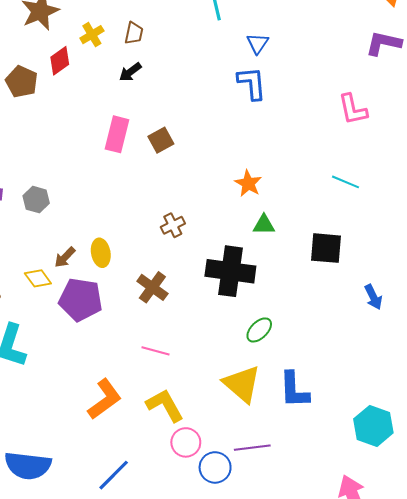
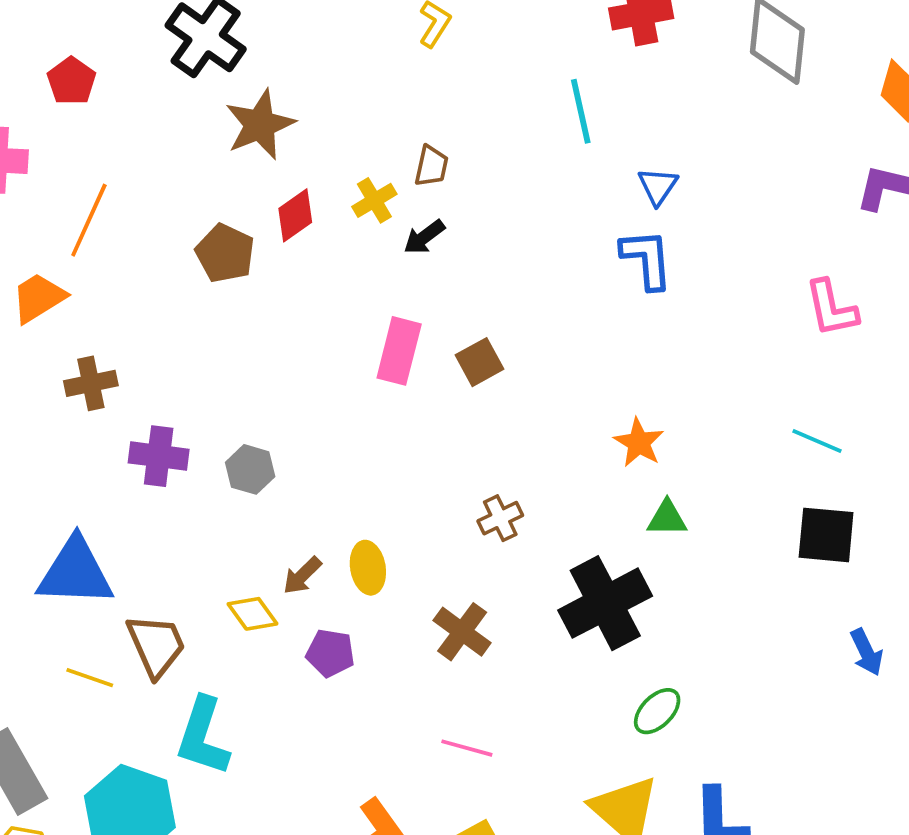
yellow cross: (92, 35) -> (374, 200), moved
black square: (326, 248) -> (826, 535), moved
black cross: (230, 271) -> (605, 603), turned -36
purple pentagon: (81, 300) -> (330, 653), size x0.6

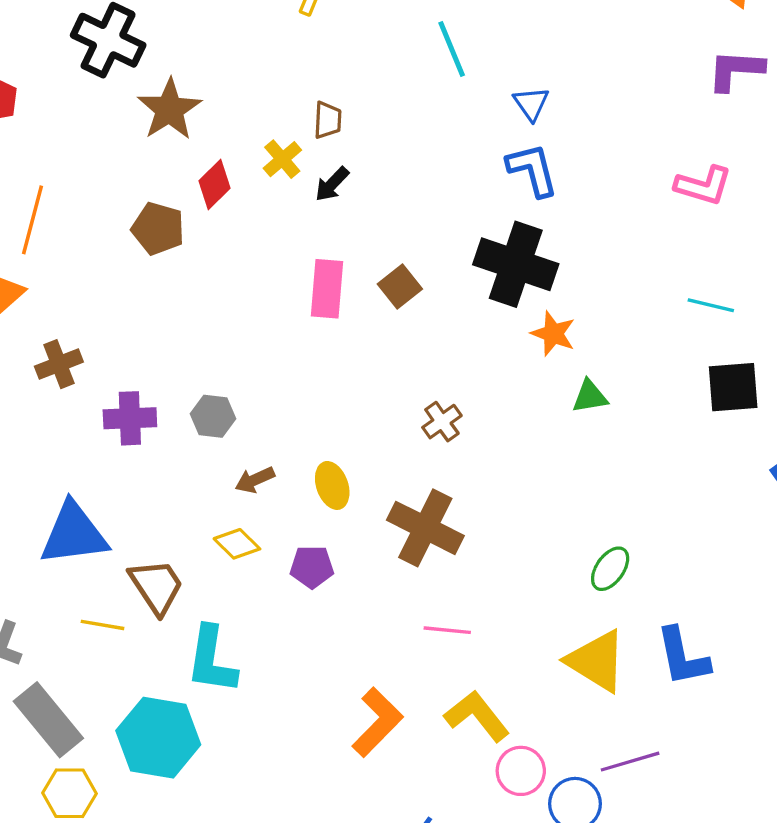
pink L-shape: (831, 308) -> (703, 185), turned -52
brown arrow: (302, 576) -> (255, 480), moved, turned 30
black cross: (605, 603) -> (516, 264), moved, turned -34
brown cross: (462, 632) -> (425, 528), size x1.4

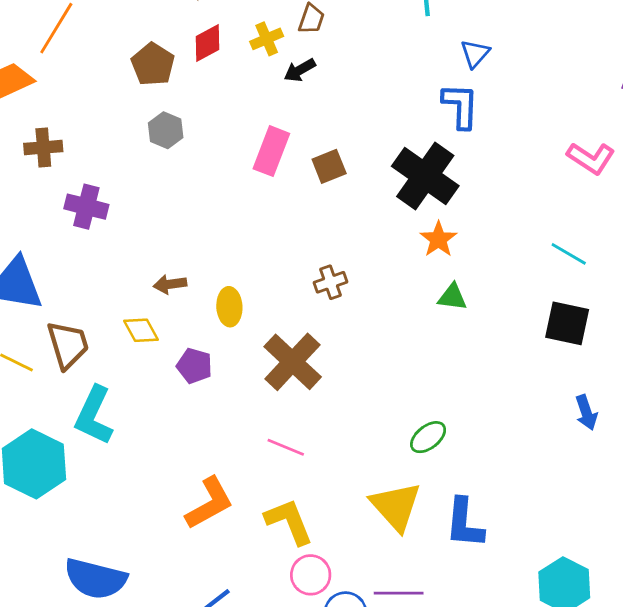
gray hexagon: (213, 416) -> (166, 130), moved

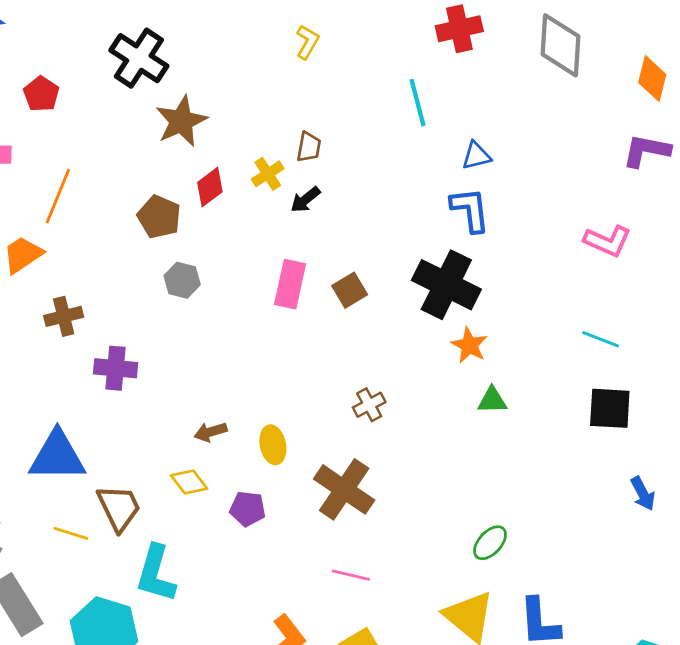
blue triangle: (475, 54) -> (476, 156), turned 44

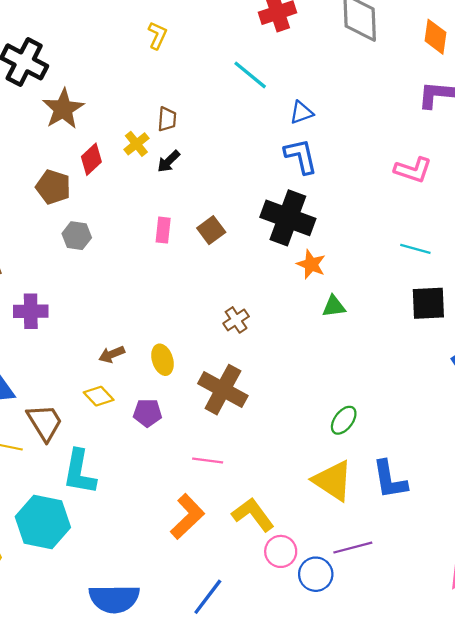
cyan line: (417, 103) -> (250, 75), turned -30
pink rectangle: (290, 284) -> (163, 230), size x0.7
pink line: (351, 575) -> (208, 461), moved

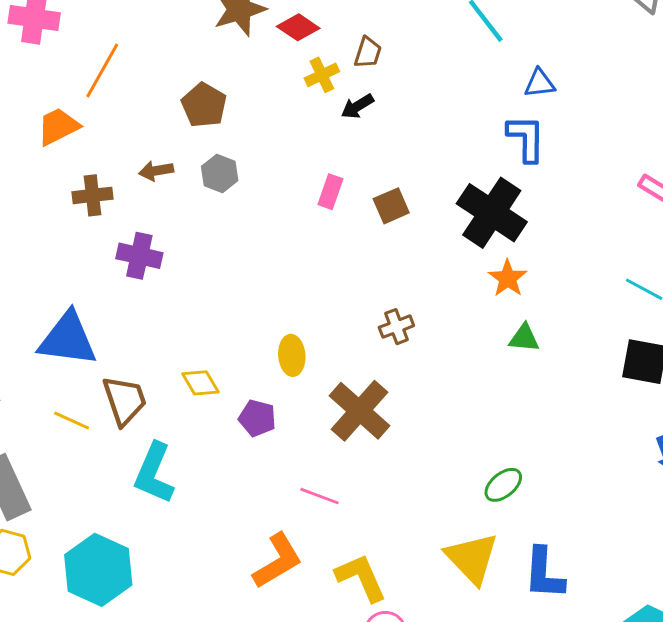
red diamond: (91, 159) -> (298, 27), moved, turned 64
brown arrow: (112, 354) -> (156, 171), moved
cyan hexagon: (43, 522) -> (98, 570), moved

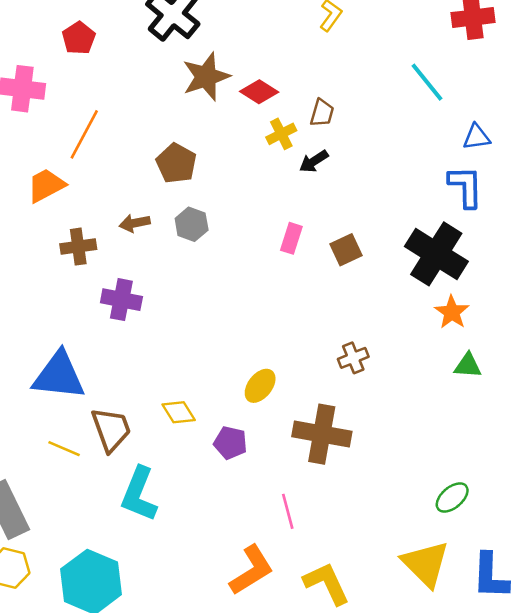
yellow ellipse: (292, 355) -> (260, 386), turned 44
brown cross: (359, 411) -> (322, 434), turned -30
pink line: (319, 496) -> (288, 511), turned 56

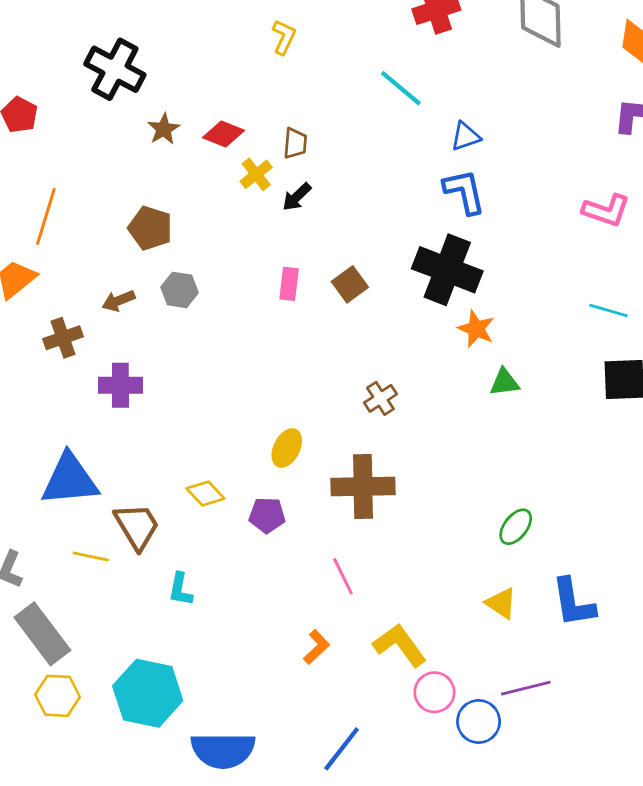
brown star: (206, 77) -> (164, 129), size x0.6
cyan L-shape: (139, 494) -> (180, 589), size x0.6
yellow triangle: (426, 564) -> (501, 603), size x0.6
orange L-shape: (251, 570) -> (317, 647), size x0.6

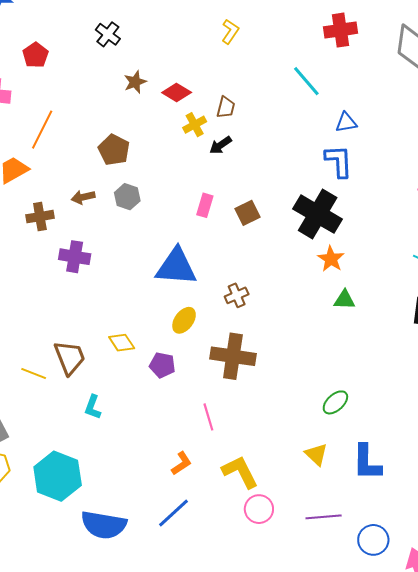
black cross: (115, 69) -> (108, 34), size x0.6
brown cross: (380, 398) -> (237, 295), moved
blue triangle: (70, 480) -> (176, 267), moved
blue circle: (479, 721) -> (373, 540), moved
blue line: (342, 749) -> (174, 513), moved

